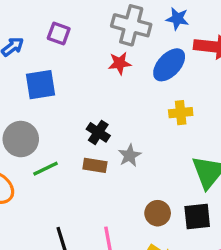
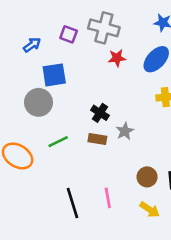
gray cross: (131, 25) -> (104, 28), moved
gray circle: (21, 139) -> (39, 102), moved

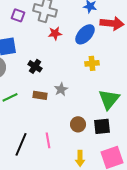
black cross: (100, 113) -> (35, 66), moved
black line: (73, 203) -> (21, 144), turned 40
yellow arrow: (150, 210) -> (80, 158), moved, turned 56

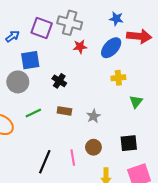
purple square: (18, 15) -> (42, 28), size x1.5
gray star: (61, 89) -> (93, 116), moved
green triangle: (109, 99) -> (136, 102), moved, size x0.6
brown circle: (78, 124) -> (93, 147), moved

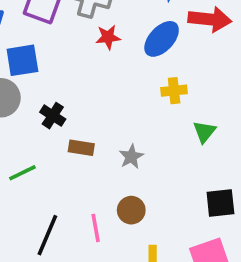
black cross: (59, 81) -> (53, 116), moved
green line: (33, 113) -> (22, 173), moved
black square: (129, 143) -> (220, 203), moved

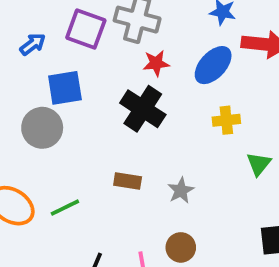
black cross: (53, 116) -> (143, 109), moved, size x1.6

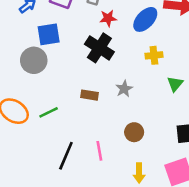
gray star: (181, 190) -> (124, 89), moved
brown circle: (181, 247) -> (134, 132), moved

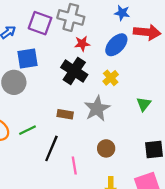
yellow cross: (154, 55) -> (111, 78), moved, turned -35
gray star: (124, 89) -> (97, 109), size x1.6
black line: (66, 156) -> (51, 148), moved

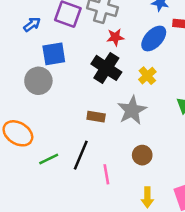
green line: (28, 130) -> (49, 159), moved

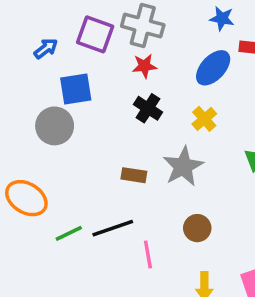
red star: (115, 37) -> (144, 66), moved
black cross: (106, 68) -> (148, 108), size x0.7
black line: (81, 155) -> (113, 228), turned 48

